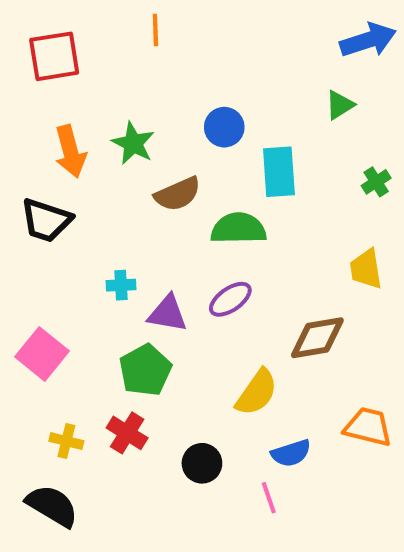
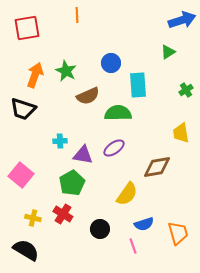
orange arrow: (70, 151) -> (35, 75), turned -145
orange trapezoid: (368, 427) -> (178, 233), moved, turned 60

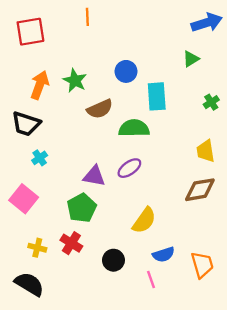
cyan cross: (60, 141) -> (40, 158), moved, turned -32
brown diamond: (157, 167) -> (200, 190), moved

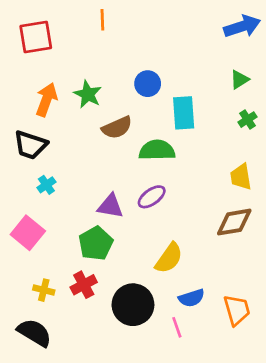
green triangle: (191, 59) -> (240, 80), moved
red cross: (71, 243) -> (84, 285), turned 30
black circle: (113, 260) -> (133, 305), size x1.6

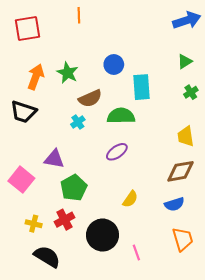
cyan cross: (46, 185) -> (78, 122), moved
purple triangle: (110, 206) -> (54, 159), moved
yellow semicircle: (169, 258) -> (130, 199), size x0.7
blue semicircle: (192, 298) -> (174, 204), moved
black semicircle: (34, 333) -> (47, 257), moved

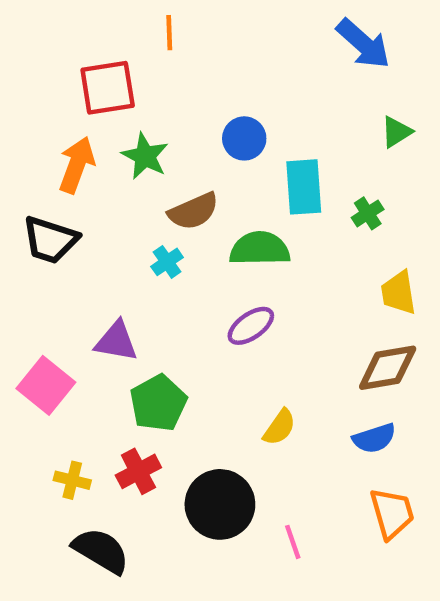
blue arrow: (187, 20) -> (363, 44), moved, turned 60
red square: (27, 29) -> (108, 88), moved
green cross: (191, 92) -> (368, 213), moved

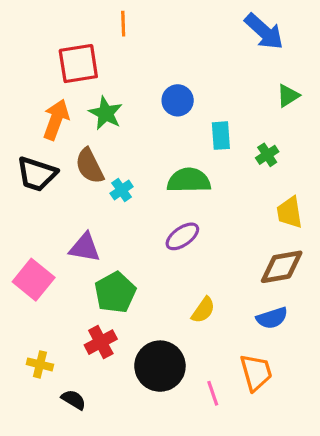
cyan rectangle: (304, 187) -> (221, 136), size x0.7
brown semicircle: (194, 211) -> (90, 166), moved, turned 87
yellow cross: (72, 480) -> (40, 364), moved
orange trapezoid: (392, 513) -> (256, 372), moved
black semicircle: (101, 551) -> (74, 400), size x0.6

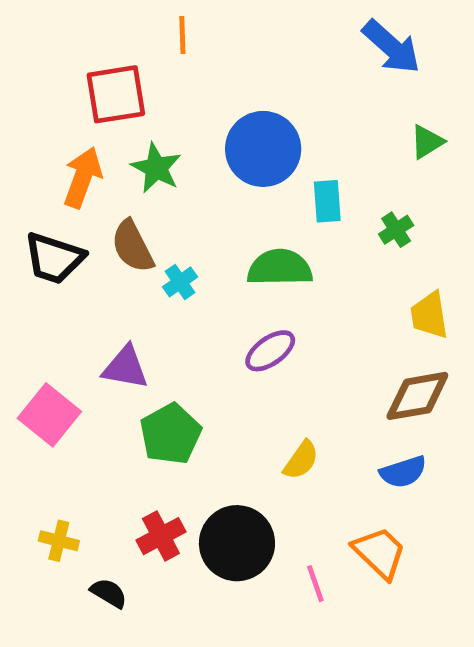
blue circle: (178, 100) -> (263, 149), size x1.6
red cross: (101, 342) -> (161, 536), moved
orange trapezoid: (256, 372) -> (379, 553), turned -30

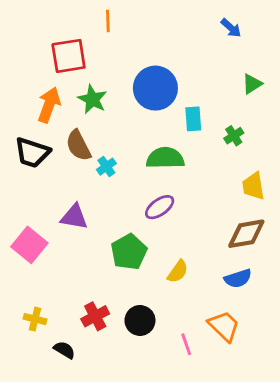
blue arrow: (391, 47) -> (231, 28), size x0.6
green pentagon: (170, 434) -> (129, 252), moved
black circle: (237, 543) -> (140, 320), size x0.7

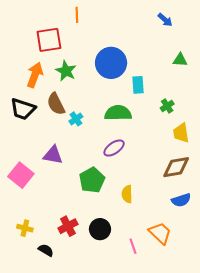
green triangle: (252, 84) -> (180, 60), turned 35
green cross: (234, 136) -> (167, 106), moved
yellow semicircle: (178, 271) -> (127, 194), turned 144
blue semicircle: (238, 278) -> (181, 200), moved

